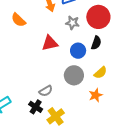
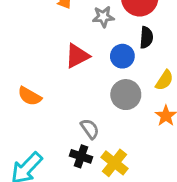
orange semicircle: (18, 20) -> (30, 96), moved
gray semicircle: (46, 91) -> (90, 129), turned -80

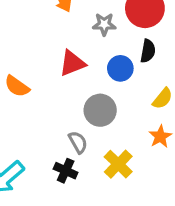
gray circle: (126, 95) -> (100, 110), moved
orange semicircle: (30, 96) -> (17, 86), moved
yellow cross: (114, 163) -> (118, 164), moved

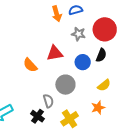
orange semicircle: (17, 86) -> (30, 65), moved

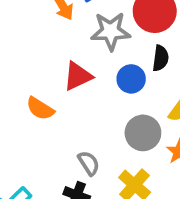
gray star: (78, 34) -> (111, 31), size x1.5
gray circle: (65, 85) -> (143, 133), moved

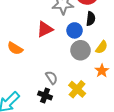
orange semicircle: (40, 109) -> (15, 48), moved
gray circle: (143, 133) -> (80, 50), moved

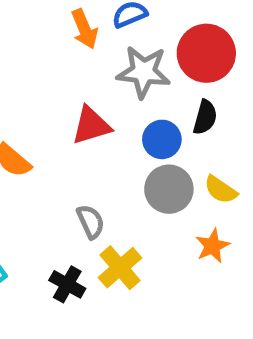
yellow semicircle: (102, 47) -> (221, 190), turned 80
gray semicircle: (51, 78) -> (91, 222), moved
yellow cross: (77, 89) -> (120, 268), moved

